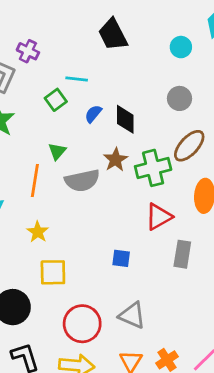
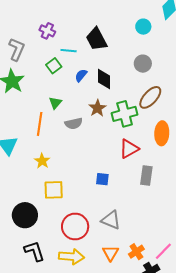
black trapezoid: (113, 35) -> (96, 39), moved
purple cross: (28, 51) -> (47, 31), moved
gray semicircle: (82, 181) -> (74, 124), size x0.7

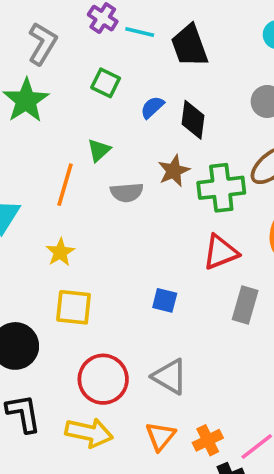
cyan line: (69, 51) -> (140, 32), moved
green square: (54, 66) -> (106, 83), turned -35

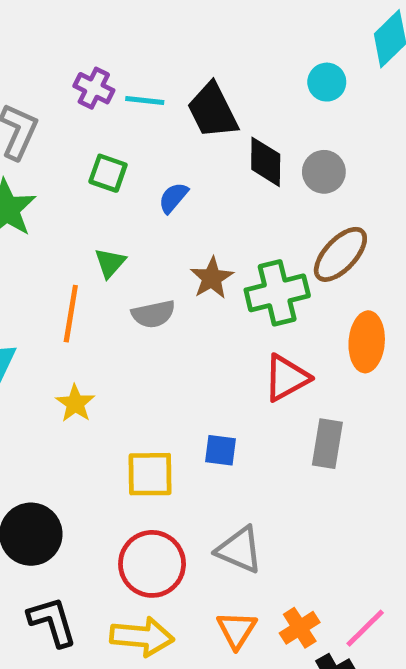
black diamond: (193, 120) -> (266, 162), moved
yellow square: (74, 307) -> (150, 474), moved

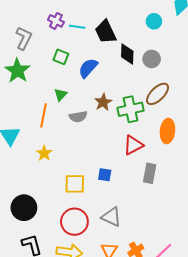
blue semicircle: (173, 198) -> (88, 68), size x1.5

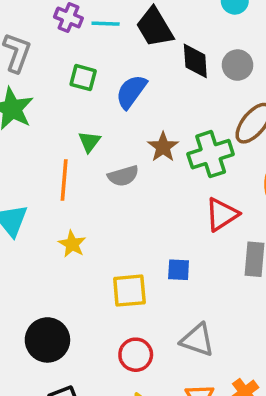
red circle: (74, 222) -> (136, 355), size x0.7

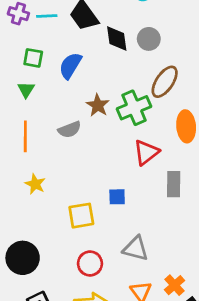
green triangle: (89, 142) -> (26, 90), moved

